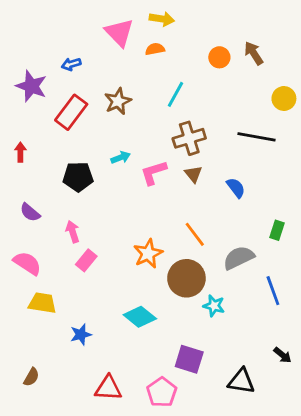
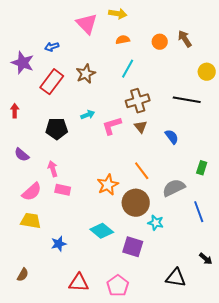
orange semicircle: (155, 49) -> (123, 40), moved
pink rectangle: (86, 260) -> (63, 190), turned 63
pink semicircle: (27, 263) -> (32, 192), moved, turned 105
purple square: (189, 359) -> (133, 247), moved

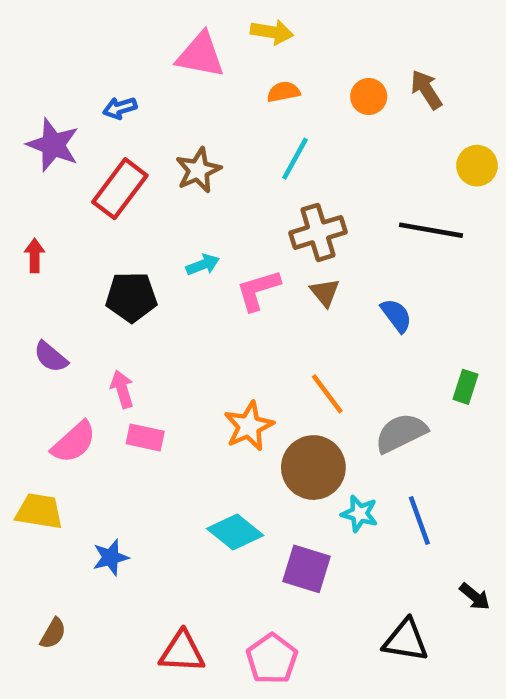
pink triangle: (87, 24) -> (200, 55), turned -35
blue line: (199, 212) -> (419, 521), moved
yellow trapezoid: (31, 221) -> (39, 511), moved
blue star: (59, 244) -> (111, 557), moved

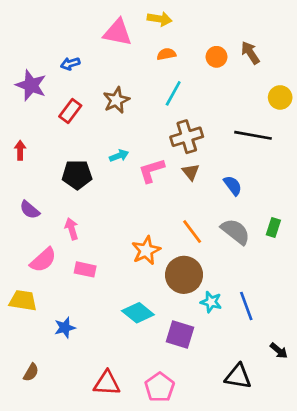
red rectangle: (120, 189) -> (70, 111), size x0.7
gray semicircle: (401, 433) -> (235, 232), moved, turned 64
pink rectangle: (145, 438) -> (85, 269), moved

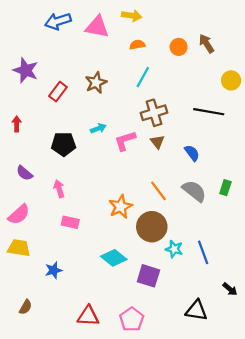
blue arrow: (70, 64) -> (58, 21), moved, size x1.6
pink semicircle: (43, 260) -> (19, 214), moved

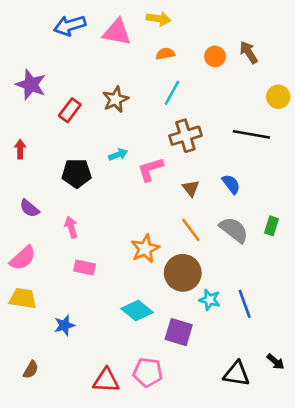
brown triangle: (157, 142) -> (191, 188), moved
black arrow: (230, 289) -> (276, 362), moved
pink pentagon: (132, 319) -> (148, 372), moved, turned -30

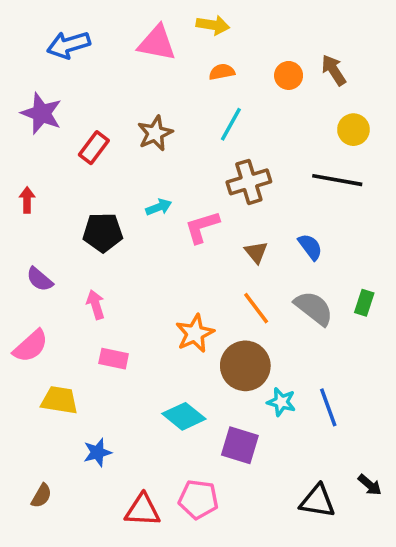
blue arrow: (70, 25) -> (69, 45), moved
yellow circle: (278, 97) -> (353, 130), moved
yellow trapezoid: (23, 298) -> (60, 400), moved
blue star: (64, 325) -> (97, 452), moved

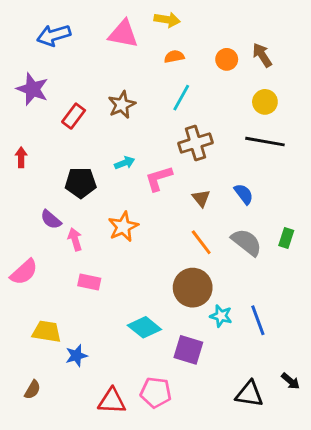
yellow circle: (353, 130) -> (265, 102), moved
purple semicircle: (40, 279) -> (51, 220), moved
orange star: (195, 333) -> (123, 227), moved
yellow trapezoid: (60, 400) -> (47, 332), moved

